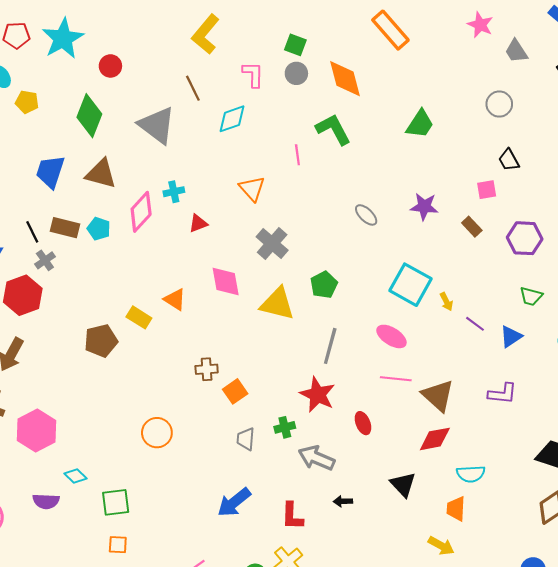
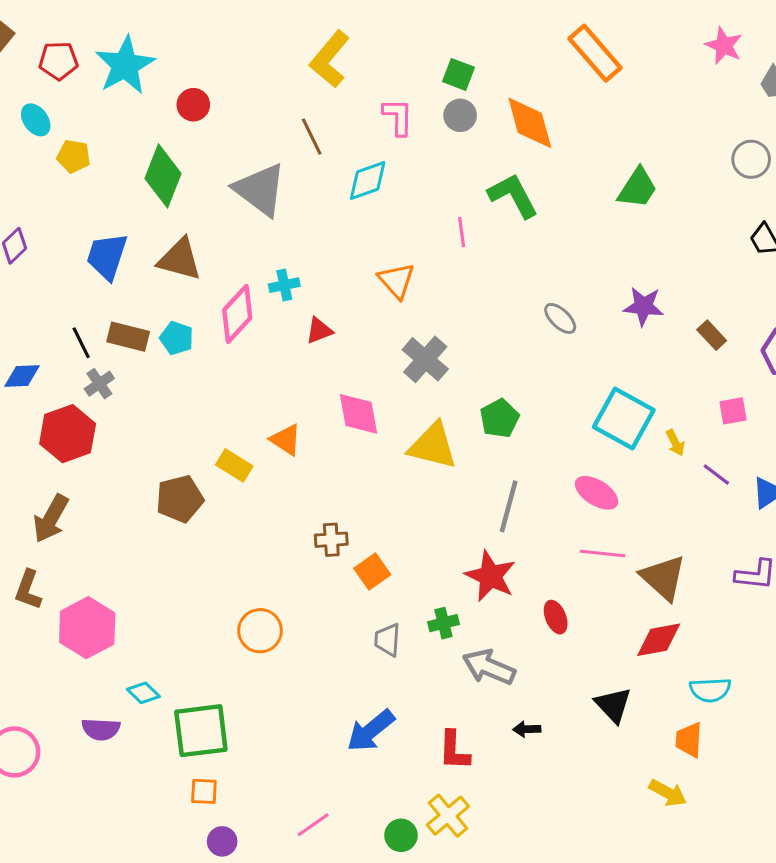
pink square: (487, 190) -> (733, 411), moved
green square: (116, 502) -> (201, 731), size x1.4

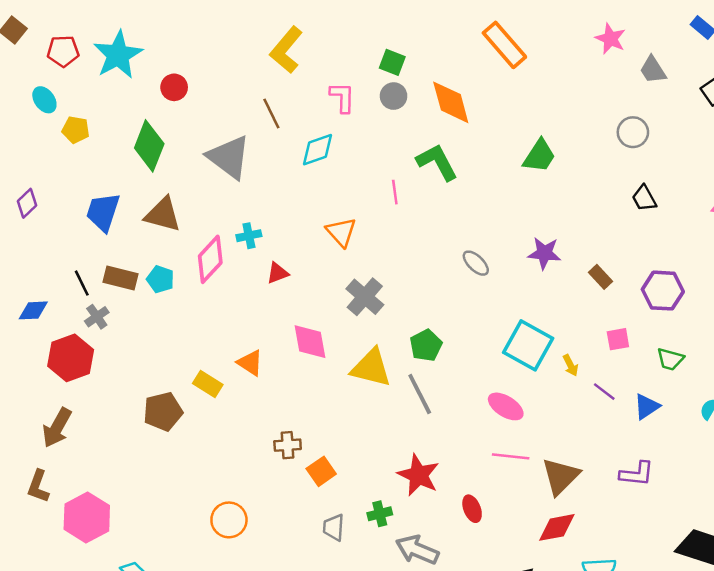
gray line: (509, 506) -> (420, 394), moved, turned -42
brown triangle: (663, 578) -> (561, 476), turned 33

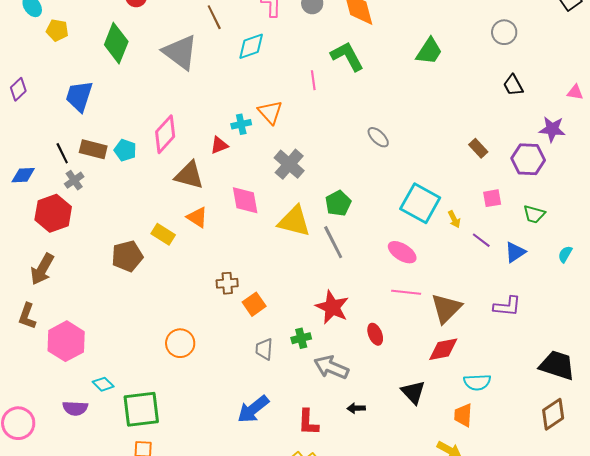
brown triangle: (163, 214) -> (189, 175), moved
cyan cross: (249, 236) -> (241, 124), moved
purple star: (544, 253) -> (552, 129), moved

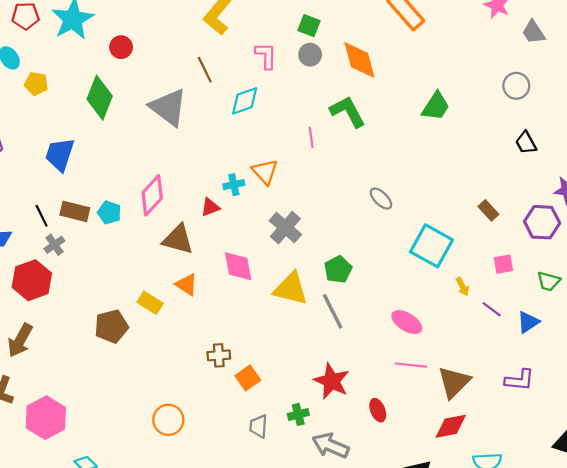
cyan square: (420, 203) -> (431, 246), moved

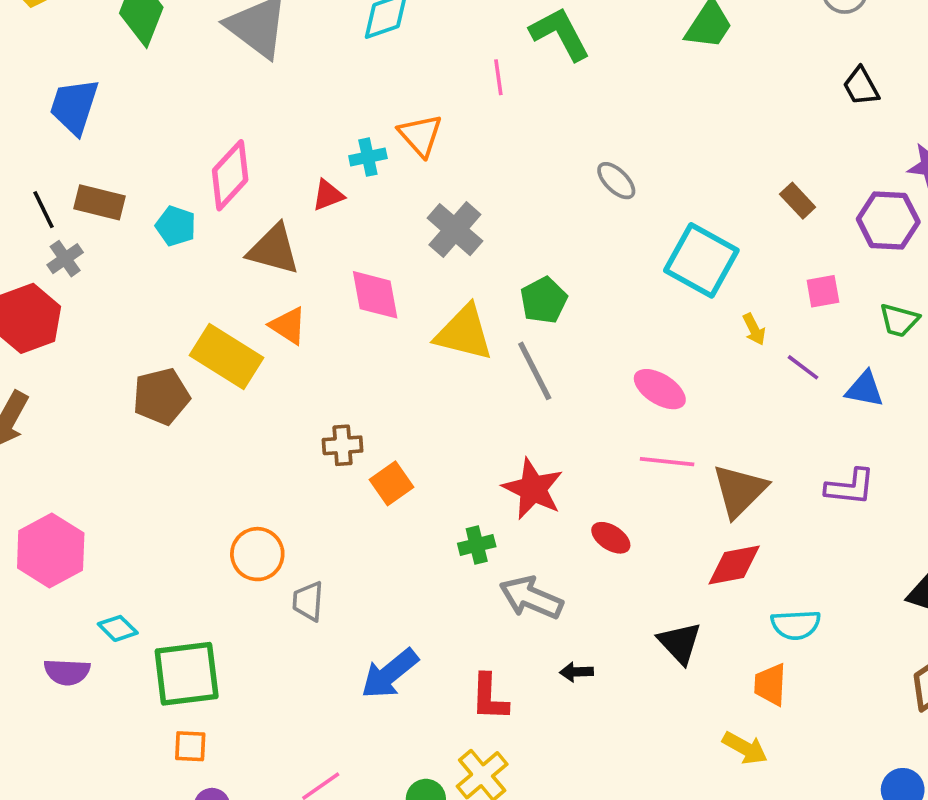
cyan pentagon: (109, 213) -> (176, 226), moved
yellow rectangle: (150, 303) -> (226, 356), size x1.6
blue triangle: (528, 322) -> (865, 389), turned 45
red ellipse: (378, 410) -> (611, 538), turned -35
gray trapezoid: (259, 426) -> (308, 601), moved

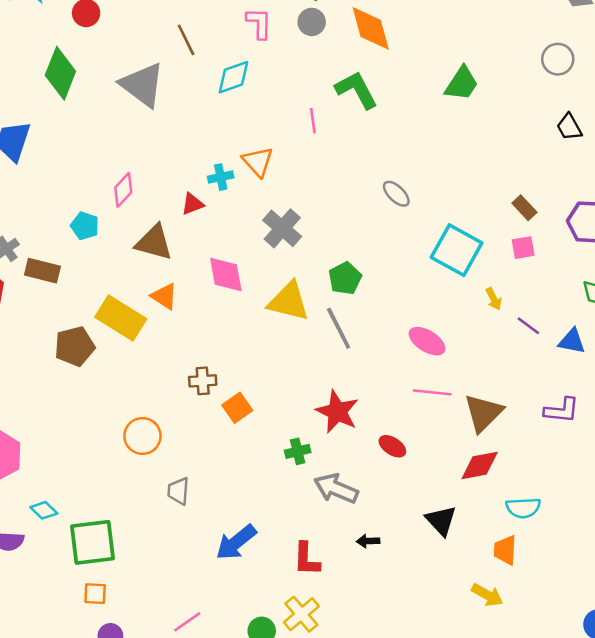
pink diamond: (230, 175) -> (123, 190), size x0.7
brown rectangle: (100, 202) -> (42, 271), moved
pink square: (823, 291) -> (523, 248), moved
orange circle: (257, 554) -> (142, 436), moved

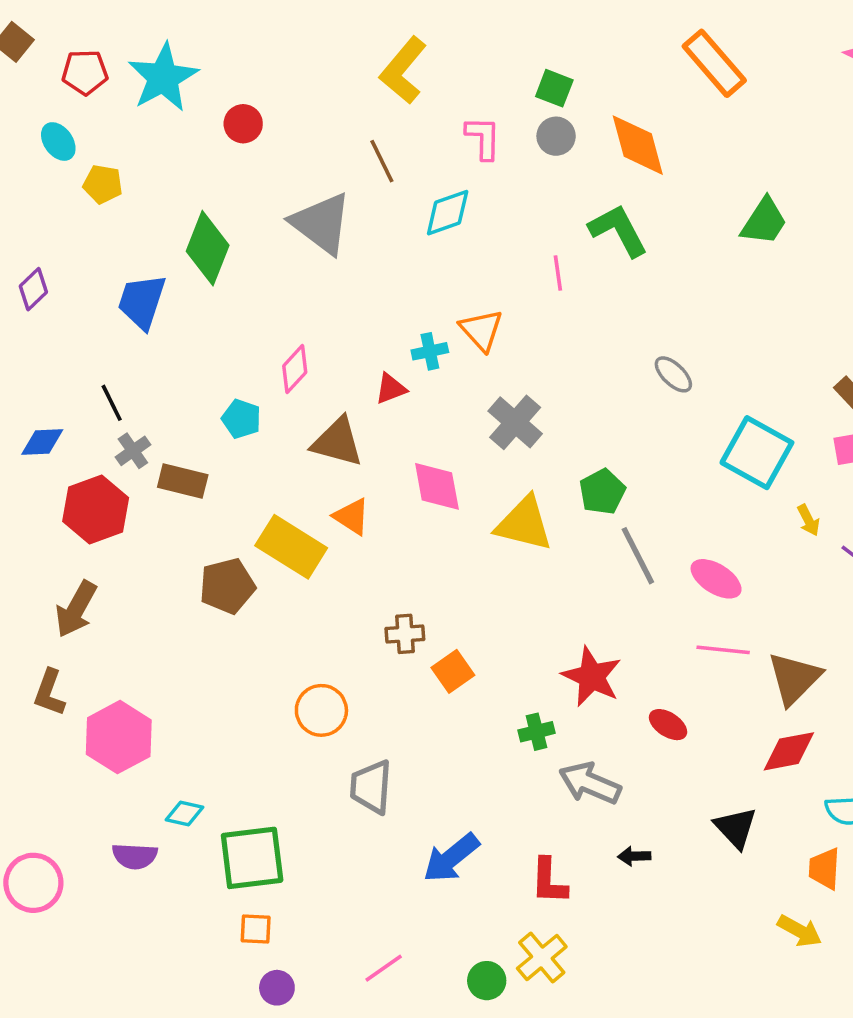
green diamond: (60, 73) -> (208, 248), moved
gray line: (339, 328) -> (638, 556), moved
gray trapezoid: (178, 491) -> (371, 787), size x1.4
cyan diamond: (44, 510) -> (185, 813), turned -32

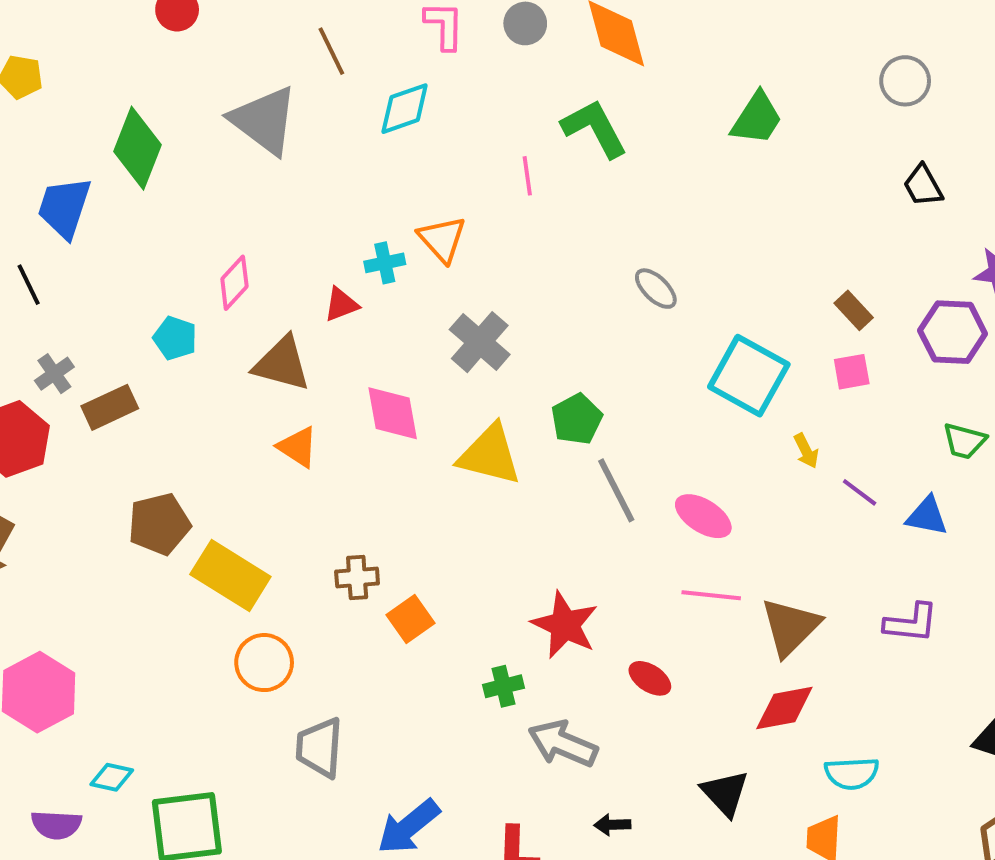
black line: (112, 403) -> (29, 285), moved
brown rectangle: (183, 481) -> (110, 407), turned -39
yellow rectangle: (291, 547) -> (230, 575), moved

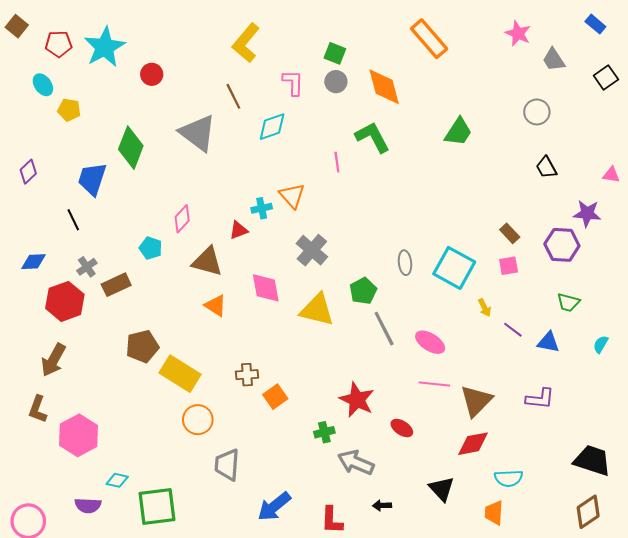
gray ellipse: (656, 289) -> (405, 263), moved, turned 40

